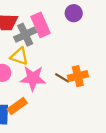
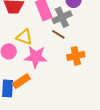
gray cross: (25, 35) -> (62, 17), moved
brown line: (62, 78) -> (58, 34), moved

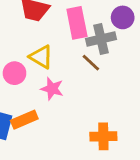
orange cross: (76, 56) -> (103, 136), moved
pink star: (36, 57) -> (52, 89), size x0.7

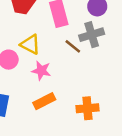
gray cross: (101, 39) -> (92, 35), moved
orange rectangle: (24, 120) -> (44, 101), moved

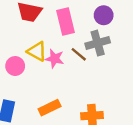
pink star: (41, 71) -> (55, 59), moved

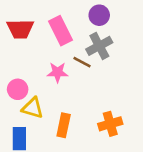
yellow triangle: (37, 51) -> (33, 108), moved
orange rectangle: (50, 108) -> (64, 125), turned -40

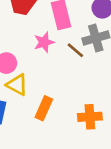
pink star: (58, 72) -> (44, 42), moved, turned -30

